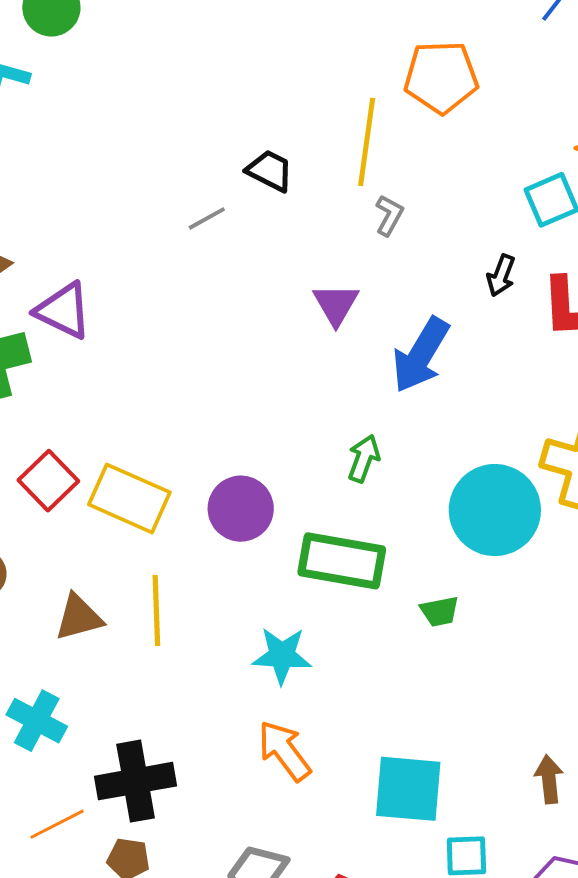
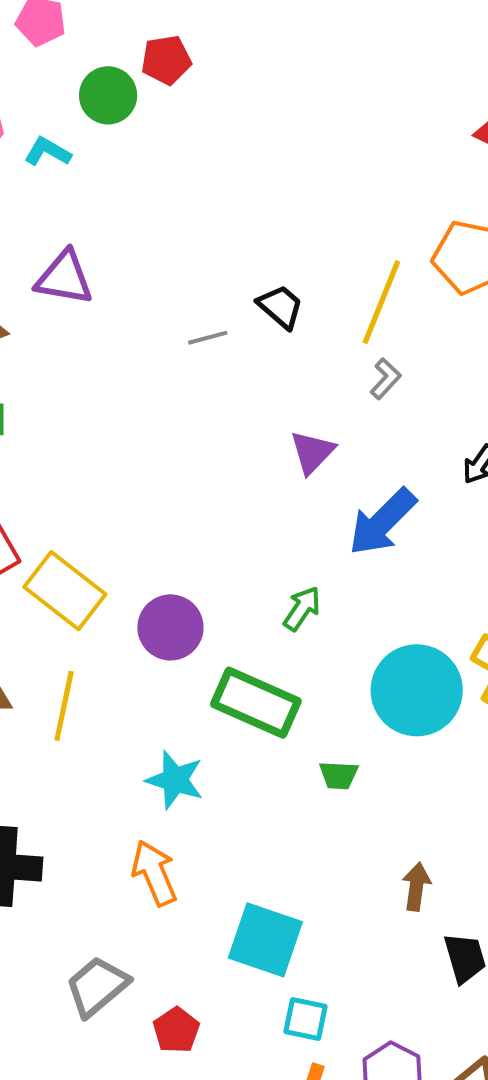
purple triangle: (63, 311) -> (64, 278), moved, turned -30
brown arrow: (549, 779) -> (416, 887), moved

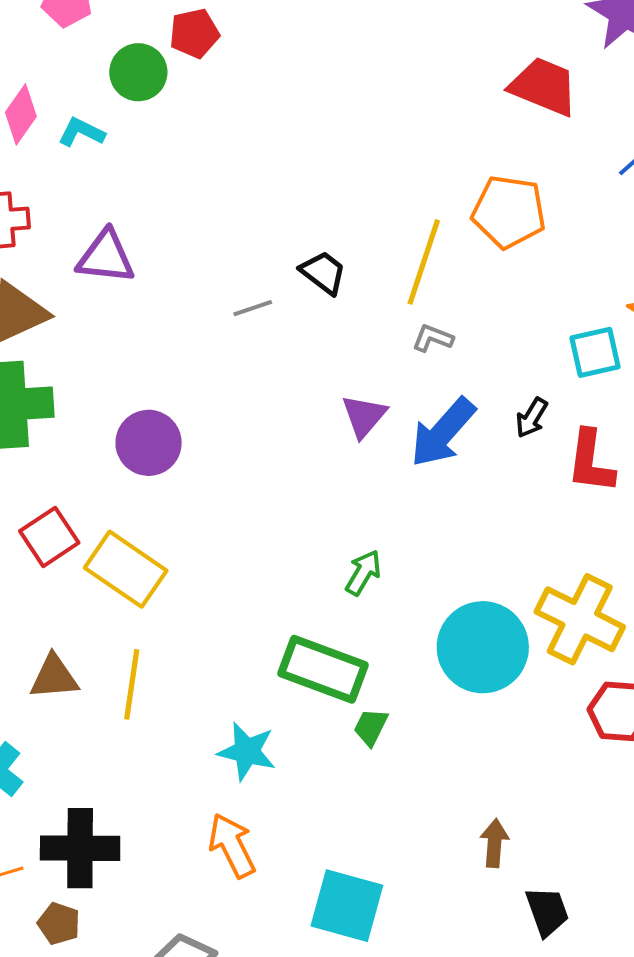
gray L-shape: (386, 379) -> (433, 338), turned -108
blue arrow: (382, 522) -> (443, 432), moved
purple circle: (170, 627) -> (149, 443), moved
green trapezoid: (339, 775) -> (371, 727), moved, turned 117

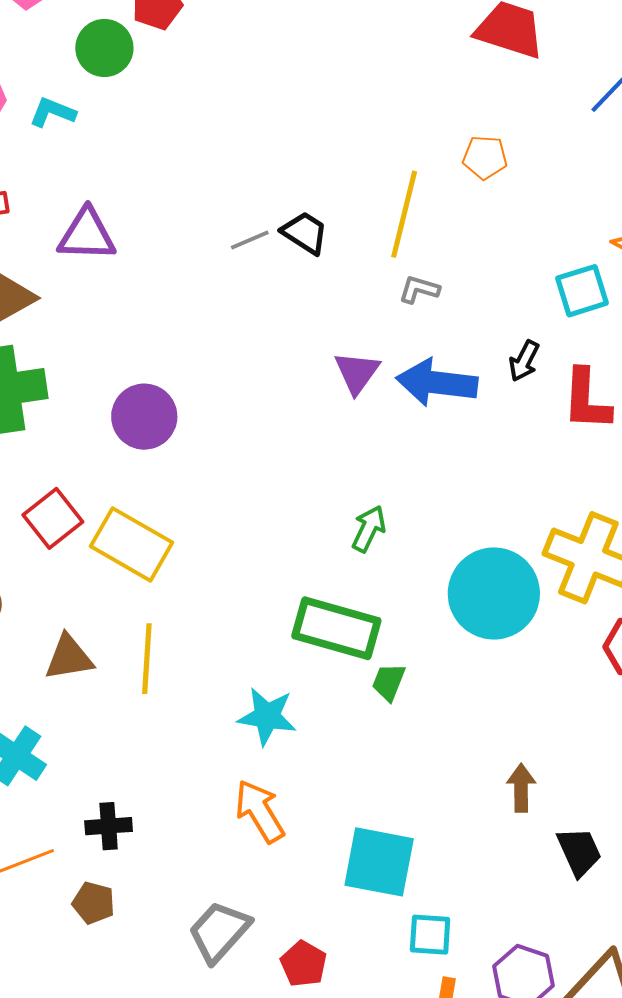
orange pentagon: (509, 212) -> (485, 157), size x0.6
gray line: (253, 308) -> (250, 240), moved
blue arrow: (443, 432) -> (437, 383), turned 60
black cross: (80, 848) -> (109, 826), size x0.6

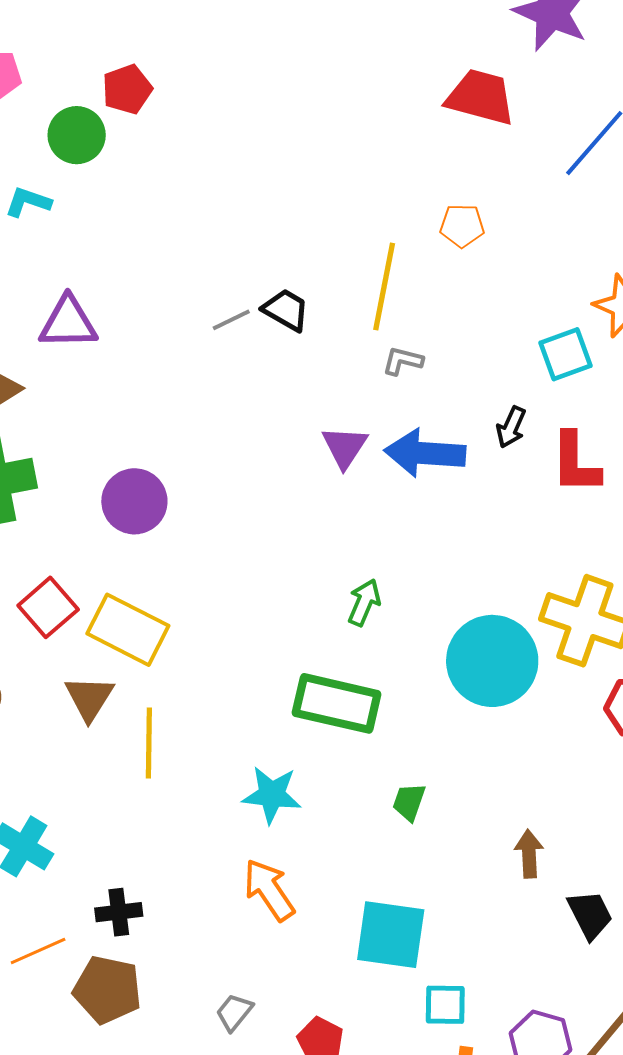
brown triangle: (69, 658) -> (89, 698), moved, turned -46
green trapezoid: (389, 682) -> (409, 802), moved
brown pentagon: (93, 903) -> (107, 990), size x1.6
gray trapezoid: (219, 932) -> (234, 1012), size x0.6

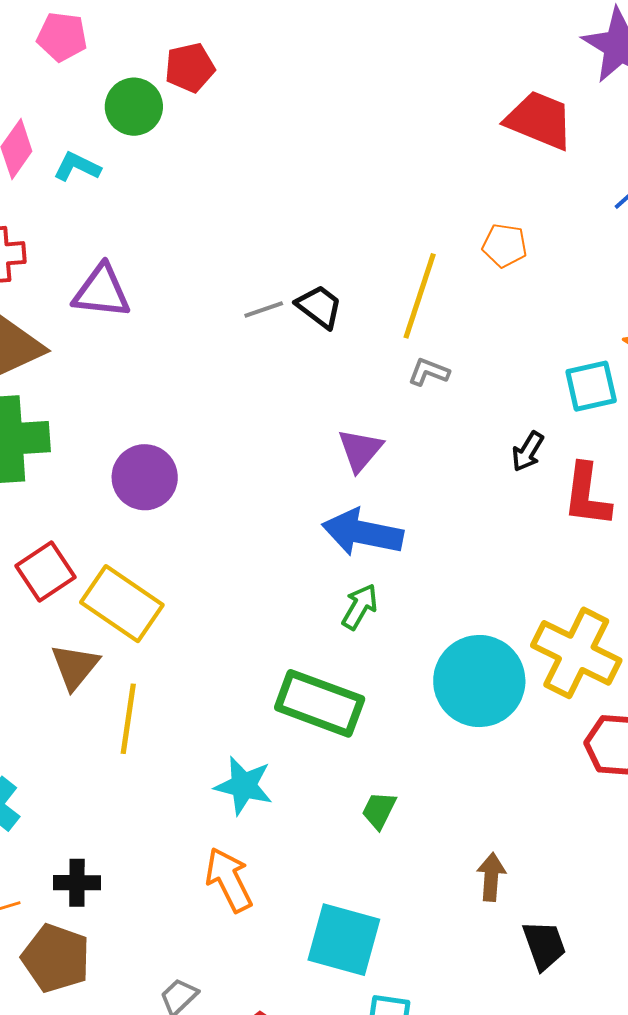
blue arrow: (425, 453) -> (363, 533), moved

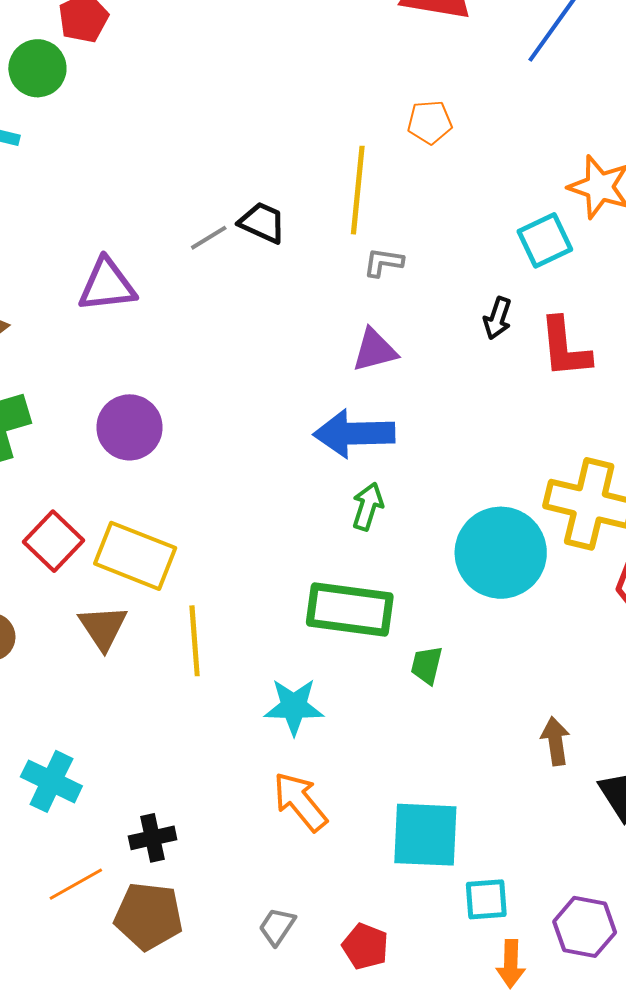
purple triangle: (102, 291) -> (107, 285), moved
purple triangle: (360, 450) -> (375, 350), moved, turned 48
yellow line: (128, 719) -> (195, 641), moved
green trapezoid: (379, 810) -> (427, 665), moved

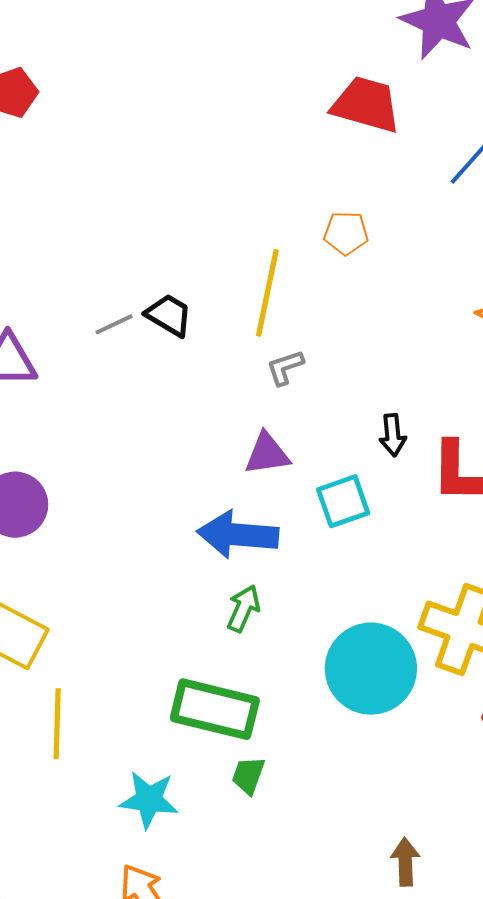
cyan square: (545, 240) -> (343, 501), moved
gray L-shape: (383, 262) -> (285, 367), turned -33
black arrow: (497, 318) -> (393, 435), turned -30
green trapezoid: (427, 665) -> (248, 775), moved

